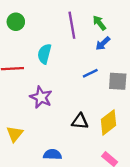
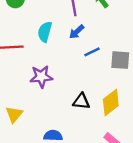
blue arrow: (103, 43) -> (77, 32), moved
purple star: (41, 97) -> (41, 77), turned -30

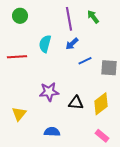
purple star: (41, 77) -> (49, 92), moved

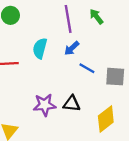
blue line: (85, 61) -> (87, 68), turned 56
black triangle: (76, 103) -> (72, 104), moved

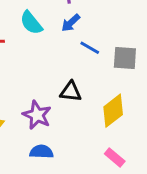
cyan semicircle: (40, 48) -> (31, 23), turned -54
purple star: (45, 105) -> (37, 115), moved, turned 30

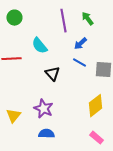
blue arrow: (71, 23) -> (81, 44), moved
black triangle: (71, 92) -> (53, 74), moved, turned 42

